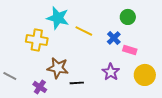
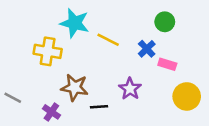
purple star: (111, 72) -> (130, 89), moved

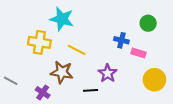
green circle: (165, 22) -> (148, 23), moved
yellow line: (108, 40) -> (77, 50), moved
blue cross: (147, 49) -> (121, 40), turned -32
black line: (99, 107) -> (91, 90), moved

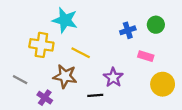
blue cross: (121, 40) -> (128, 30), moved, turned -32
gray line: (11, 81) -> (20, 80), moved

